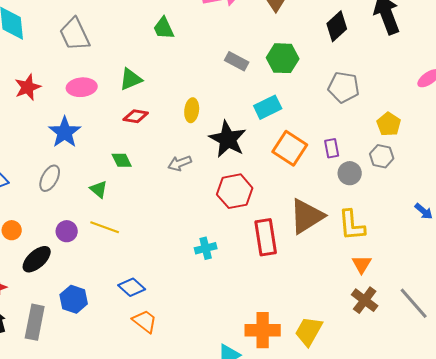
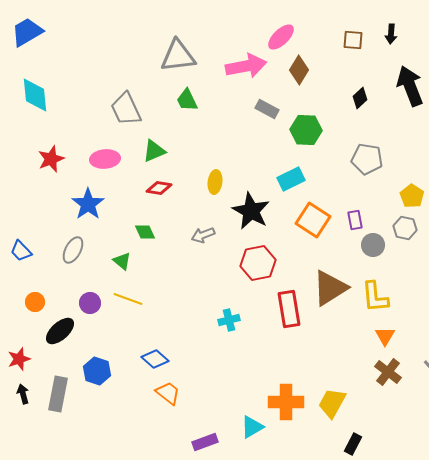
black diamond: (337, 26) -> (360, 98), size x0.7
gray trapezoid: (75, 34) -> (126, 109), moved
gray rectangle: (237, 61) -> (267, 109), moved

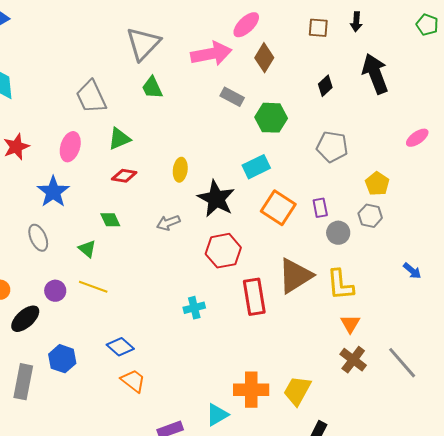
gray triangle: (178, 56) -> (143, 44), turned -39
pink ellipse: (105, 159) -> (70, 147), turned -68
gray ellipse: (73, 250) -> (38, 238), turned -52

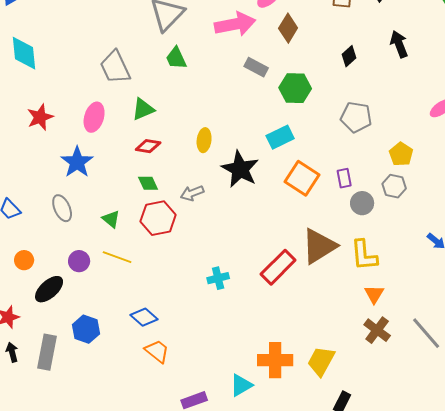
black arrow: (375, 74) -> (399, 44), size x0.7
green diamond: (110, 220) -> (148, 183), moved
red hexagon: (223, 251) -> (158, 218), moved
red rectangle: (254, 297) -> (278, 267), turned 54

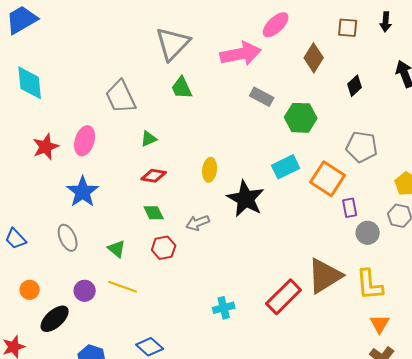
brown diamond: (288, 28) -> (314, 58), moved
green triangle: (143, 109) -> (149, 139), size x0.7
pink ellipse: (94, 117) -> (85, 141), moved
orange square: (302, 178) -> (328, 179), moved
red hexagon: (158, 218) -> (164, 248), size x0.7

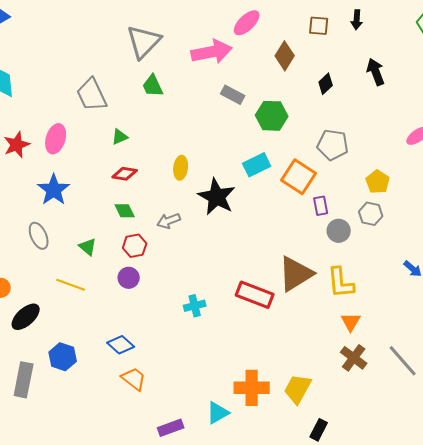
yellow line: (123, 287) -> (71, 285), moved
purple circle: (85, 291) -> (129, 278), moved
red rectangle: (284, 297) -> (255, 295), turned 66

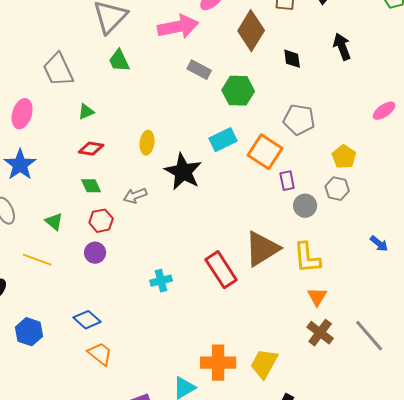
brown diamond: (285, 56) -> (251, 31), size x1.4
black diamond: (326, 84) -> (292, 59), turned -55
red rectangle: (255, 295) -> (221, 270), turned 36

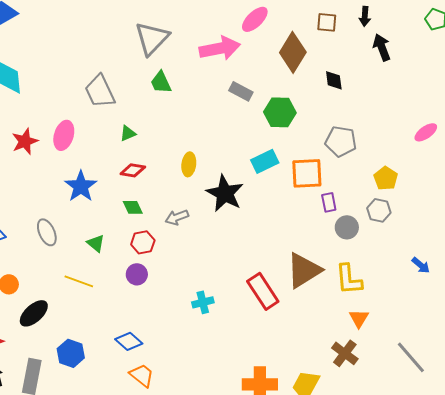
black arrow: (342, 47) -> (382, 47), moved
orange square: (265, 152) -> (307, 173), turned -36
blue star: (20, 165) -> (81, 186), moved
brown cross: (320, 333) -> (345, 353), moved

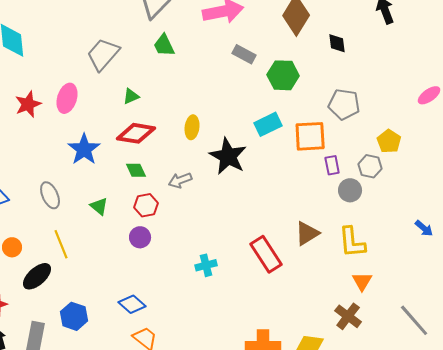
gray trapezoid: (100, 91) -> (103, 54), turned 66
red diamond: (133, 170) -> (136, 133), size x1.5
gray hexagon: (379, 210) -> (370, 166), moved
brown triangle: (304, 270) -> (307, 233), size x0.7
yellow line: (79, 281) -> (61, 244), moved, turned 48

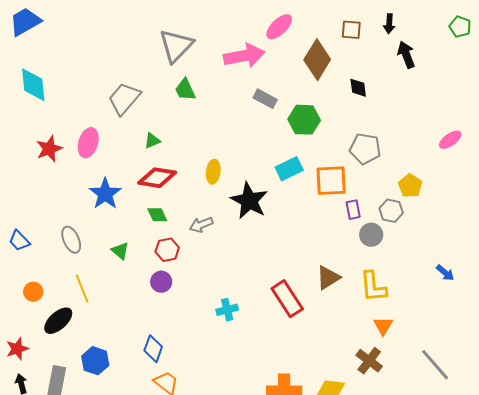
blue diamond: (132, 304) -> (153, 349), turned 68

